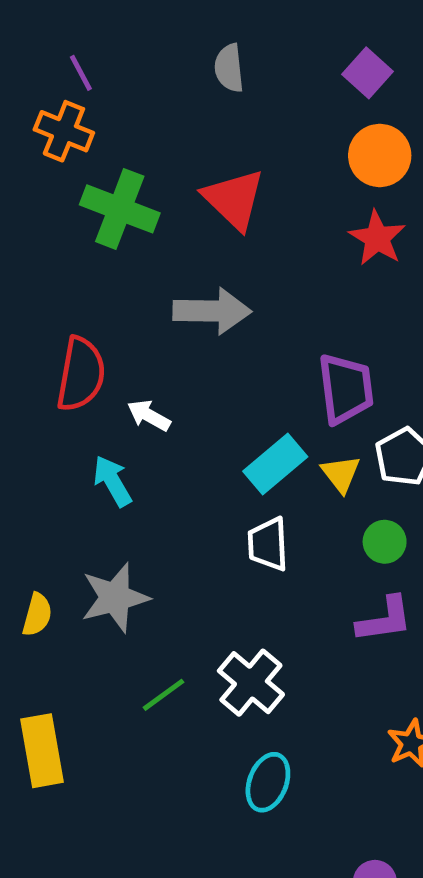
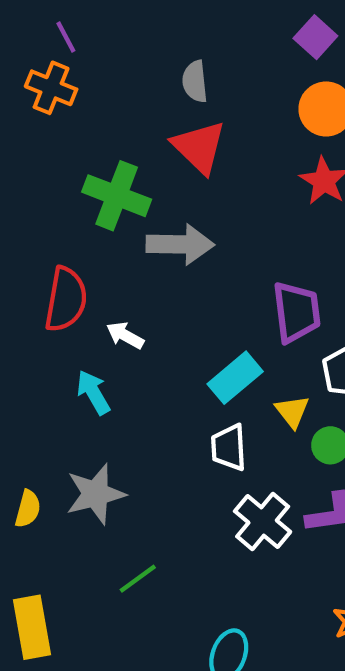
gray semicircle: (229, 68) -> (195, 81), moved
green cross: (120, 209) -> (117, 196), moved
yellow triangle: (341, 474) -> (292, 411), moved
white cross: (251, 683) -> (263, 521), moved

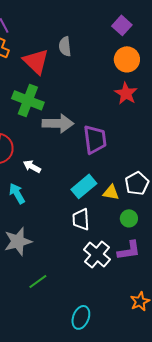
red triangle: (199, 147) -> (36, 61), moved
purple trapezoid: (296, 312) -> (95, 139), moved
yellow triangle: (292, 411) -> (111, 192), moved, turned -42

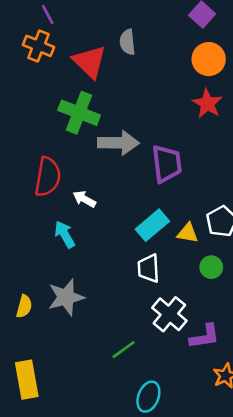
purple L-shape: (129, 250) -> (205, 336), moved
green line: (38, 281) -> (124, 350), moved

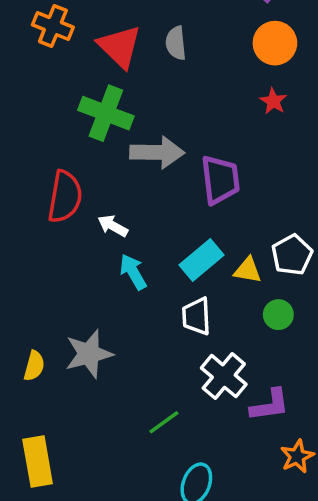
gray semicircle: (128, 42) -> (176, 43), moved
red star: (207, 104) -> (273, 101), size x0.7
cyan arrow: (65, 234) -> (133, 272), moved

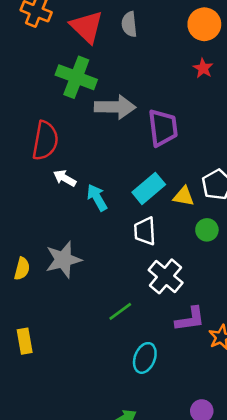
white arrow: (113, 226) -> (65, 178), moved
purple L-shape: (270, 405) -> (190, 319), moved
yellow rectangle: (38, 461) -> (25, 341), size x0.7

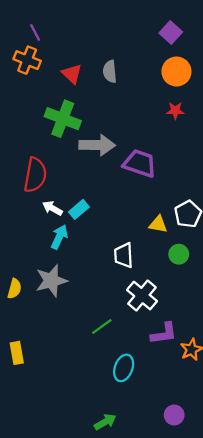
red triangle: (87, 27) -> (72, 74), size x0.7
red star: (203, 68) -> (175, 111), turned -30
purple trapezoid: (163, 128) -> (140, 163), turned -64
cyan rectangle: (149, 188) -> (79, 209), moved, size x0.7
cyan arrow: (97, 198) -> (59, 237), moved, turned 55

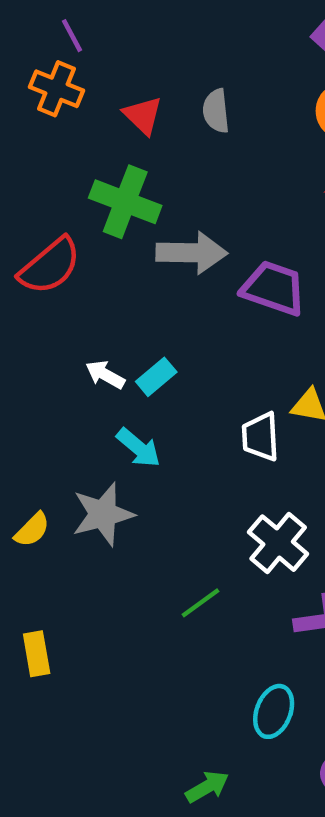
red semicircle: (35, 175) -> (50, 266), moved, turned 40
cyan arrow: (59, 237) -> (138, 448), moved, turned 105
white trapezoid: (124, 255) -> (260, 437), moved
yellow semicircle: (14, 289) -> (32, 530), turned 30
cyan ellipse: (124, 368) -> (274, 711), moved

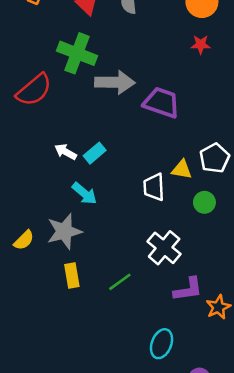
yellow rectangle: (37, 654) -> (72, 276), moved

